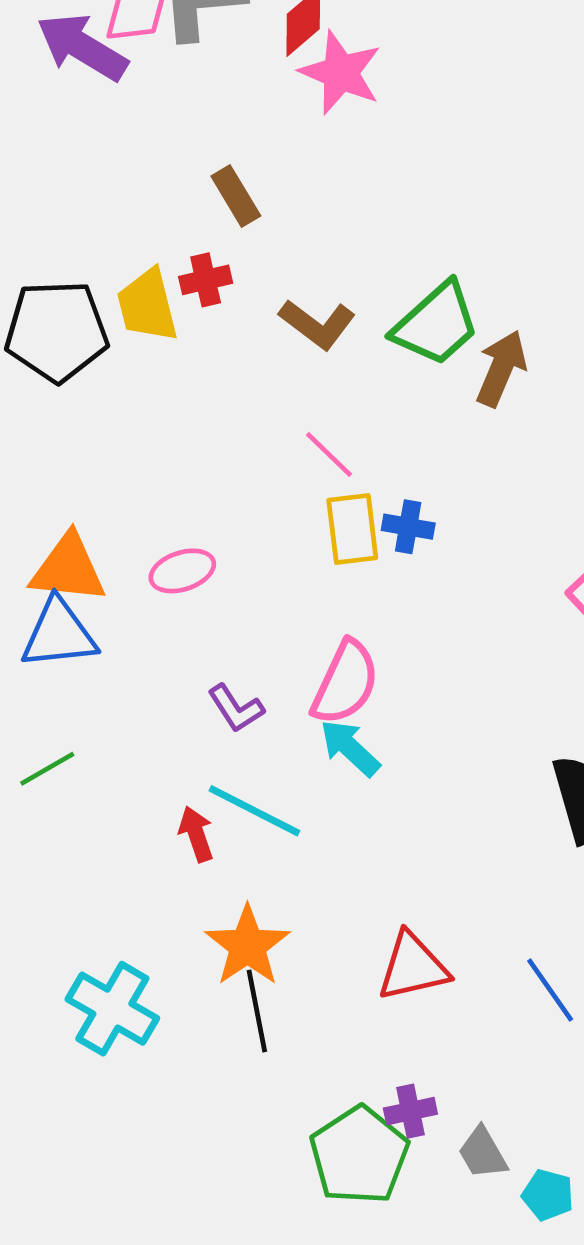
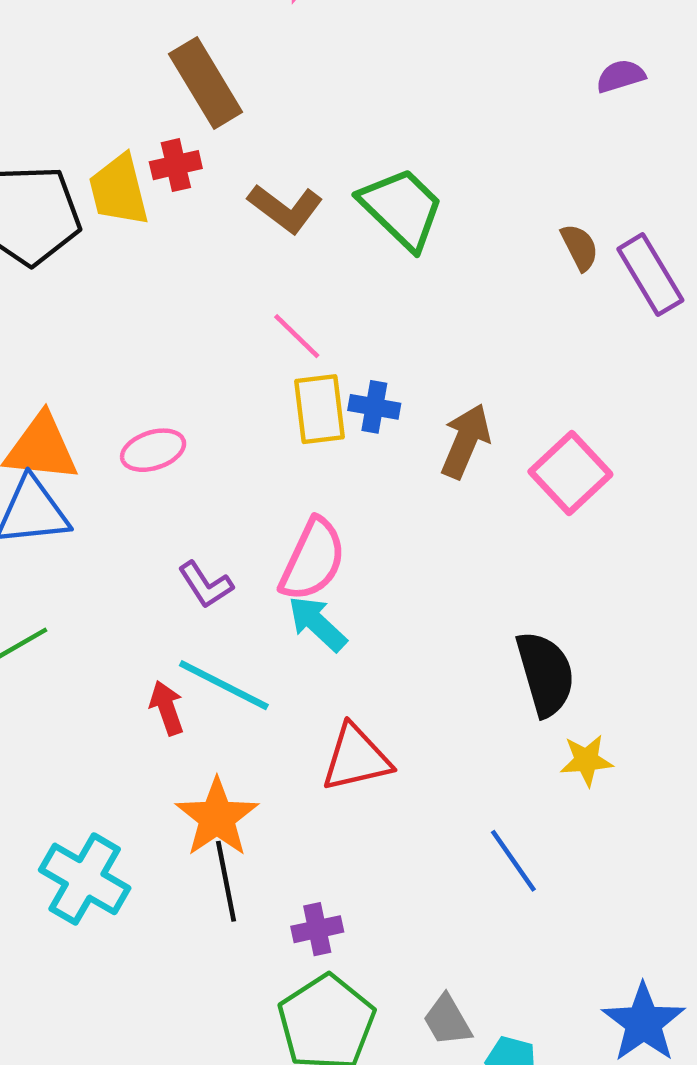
brown rectangle: (236, 196) -> (206, 83), size x1.5
green trapezoid: (436, 324) -> (402, 208), turned -94
brown arrow: (501, 368) -> (466, 441), moved
red triangle: (413, 967) -> (356, 758), moved
purple cross: (410, 1111) -> (317, 929), moved

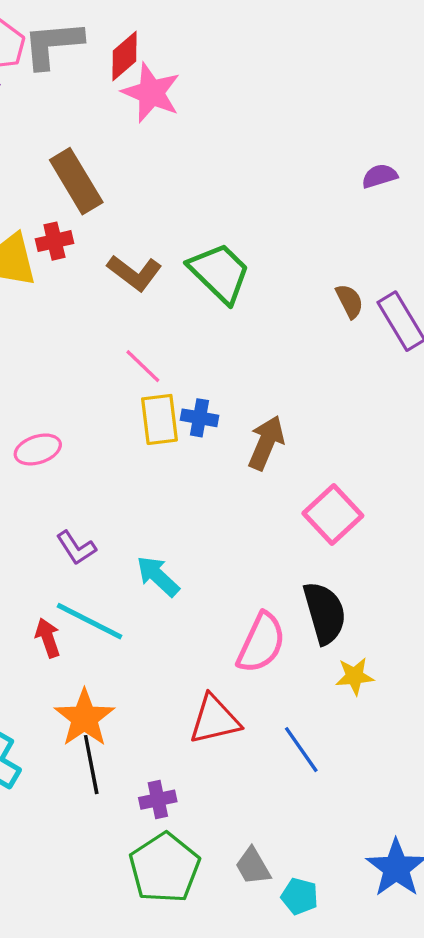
pink square: (570, 473) -> (333, 514), moved
pink semicircle: (313, 560) -> (261, 643), moved
red triangle: (356, 758) -> (215, 720), moved

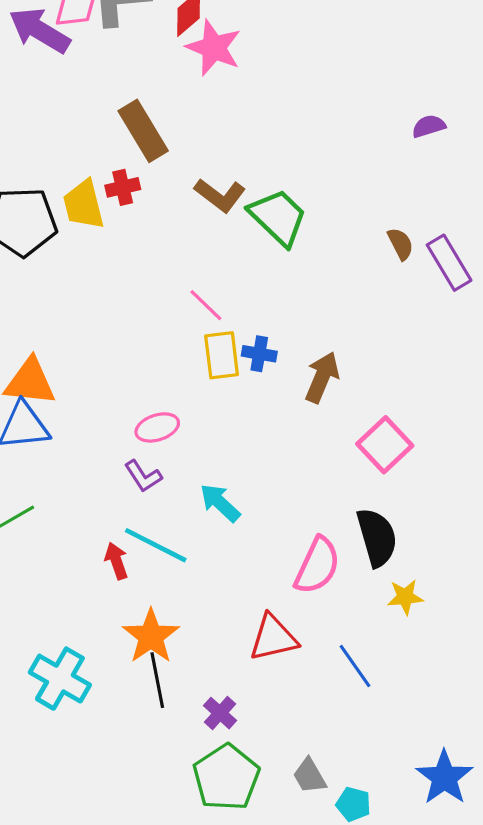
brown L-shape: (134, 273) -> (220, 195), moved
pink ellipse: (38, 449) -> (157, 427), moved
purple cross: (158, 800) -> (220, 713), turned -36

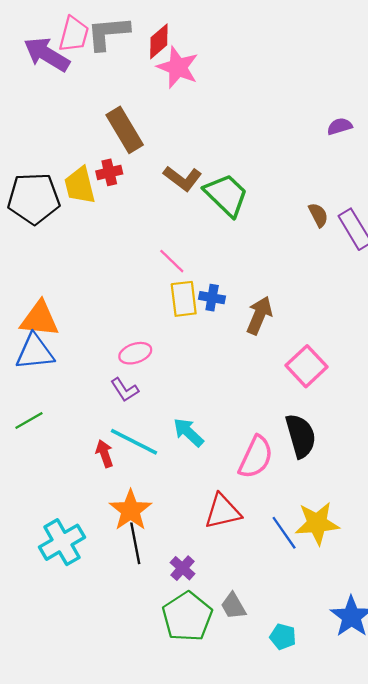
cyan arrow: (220, 503) -> (188, 432), moved
yellow star: (405, 597) -> (317, 523), moved, size x1.6
cyan cross: (60, 679) -> (62, 542), turned 30
gray trapezoid: (309, 776) -> (233, 606), moved

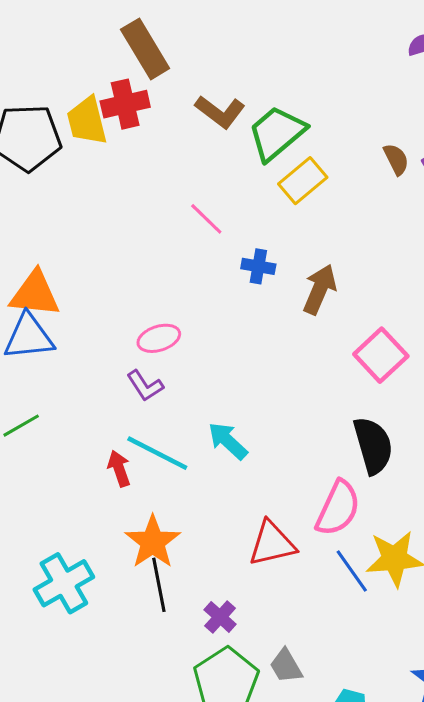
red cross: (109, 172) -> (125, 104), size x1.4
green trapezoid: (226, 195) -> (277, 133), turned -84
yellow rectangle: (184, 299) -> (303, 181), moved, turned 57
pink semicircle: (256, 457) -> (338, 508), moved

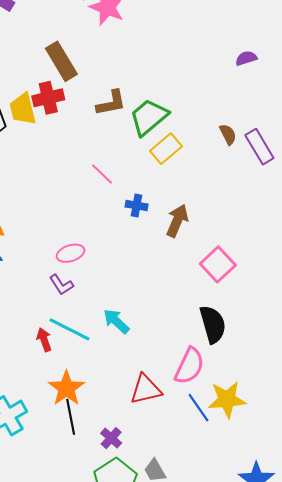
brown L-shape: (220, 112) -> (111, 103), turned -48

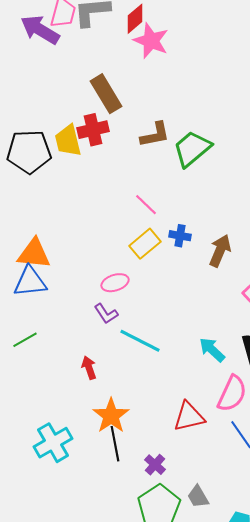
yellow rectangle: (166, 149) -> (145, 244), moved
cyan arrow: (116, 321) -> (212, 350), moved
cyan line: (70, 329) -> (140, 341), moved

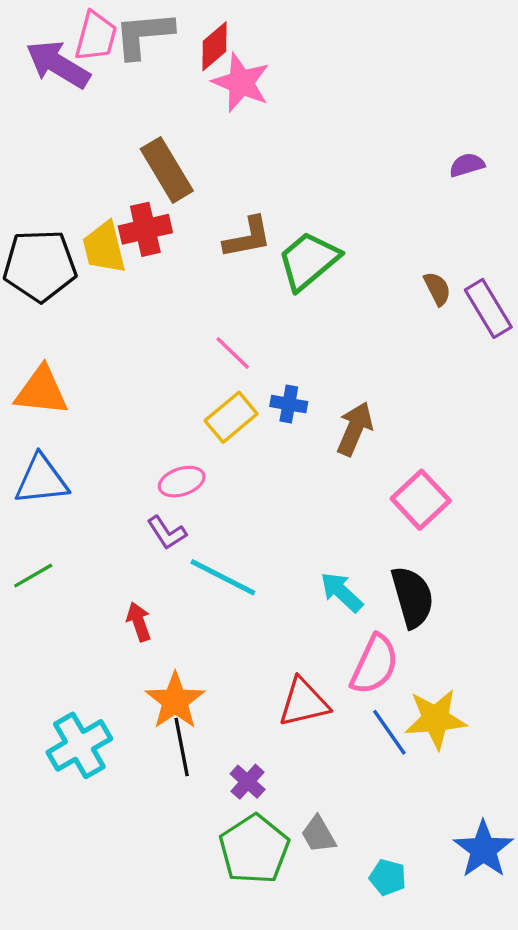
orange triangle: (34, 254) -> (41, 391), moved

